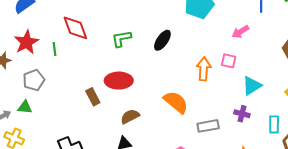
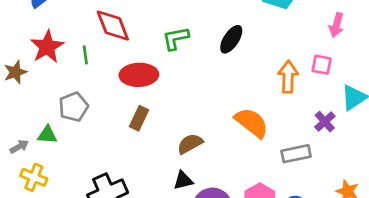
pink arrow: (240, 32) -> (337, 25), turned -42
gray pentagon: (34, 80) -> (73, 107), moved
red ellipse: (119, 81) -> (139, 75), moved
brown rectangle: (93, 97) -> (139, 118), turned 54
purple cross: (242, 114) -> (325, 122), moved, turned 35

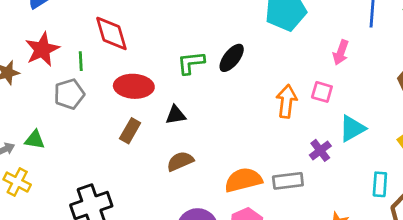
green L-shape: (176, 38) -> (191, 63), moved
gray pentagon: (73, 107) -> (69, 94), moved
orange semicircle: (252, 123) -> (243, 180), moved, turned -57
black triangle: (183, 181) -> (176, 115), moved

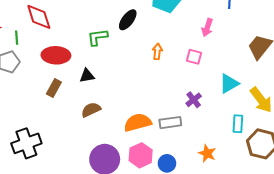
black ellipse: (232, 58) -> (128, 20), moved
orange arrow: (287, 101) -> (157, 51), moved, size x0.7
cyan triangle: (352, 128) -> (229, 84), moved

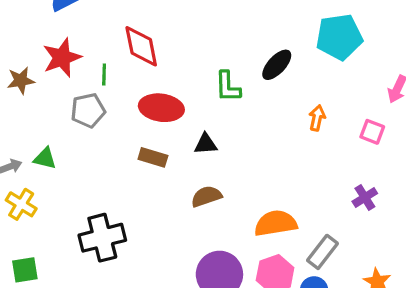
green L-shape: (97, 37) -> (228, 87), turned -90
brown rectangle: (54, 88) -> (153, 157), turned 72
gray rectangle: (170, 123) -> (322, 252), moved, turned -50

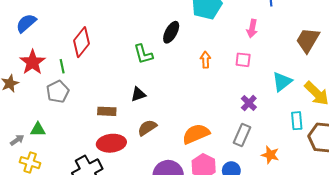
red diamond: (141, 46) -> (81, 42), turned 64
red ellipse: (161, 108) -> (111, 143), moved
gray rectangle: (322, 252) -> (242, 135), moved

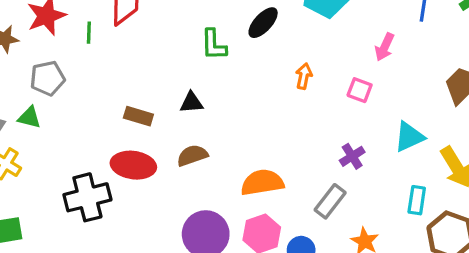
gray pentagon: (58, 92) -> (47, 78), moved

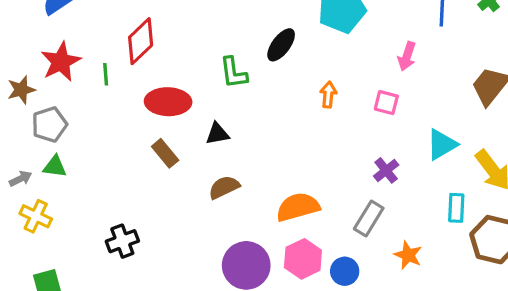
gray pentagon: (47, 78) -> (49, 124), moved
brown rectangle: (138, 116) -> (165, 153), turned 40
red ellipse: (133, 165) -> (168, 102), moved
black cross: (87, 197) -> (122, 241), size x0.7

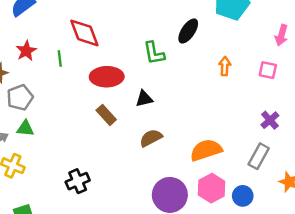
red diamond: (141, 41) -> (84, 33), turned -64
red star: (61, 62) -> (26, 51), size x0.7

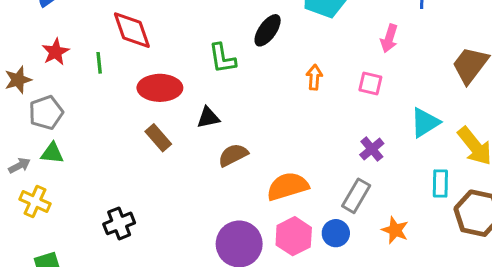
brown semicircle: (151, 138) -> (233, 155), moved
blue circle: (243, 196) -> (336, 233), moved

